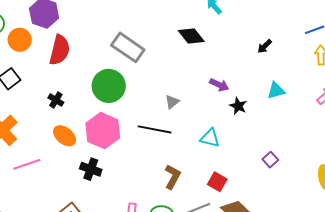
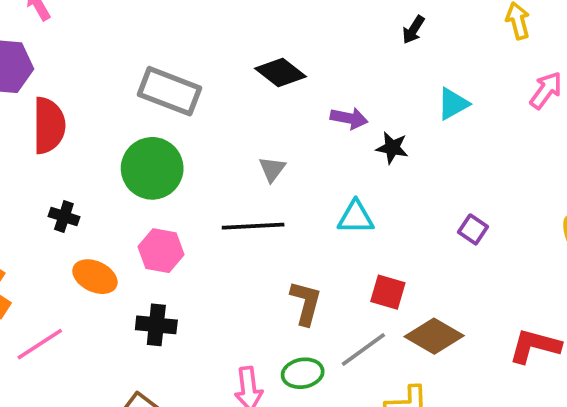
black diamond: (191, 36) -> (280, 72), moved
pink hexagon: (103, 131) -> (161, 251), size x0.7

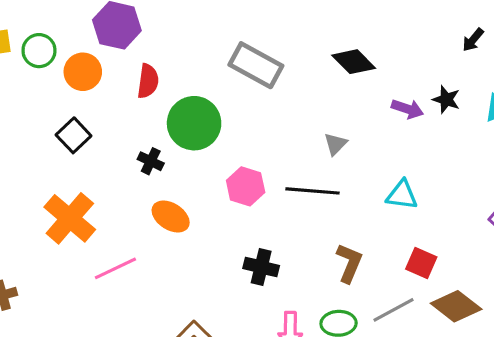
red semicircle: (49, 126) -> (148, 81), size x0.7
black star: (392, 148) -> (446, 99), moved
green circle: (152, 168) -> (194, 123), moved
pink hexagon: (161, 251) -> (246, 186), moved
black cross: (156, 325) -> (261, 267), moved

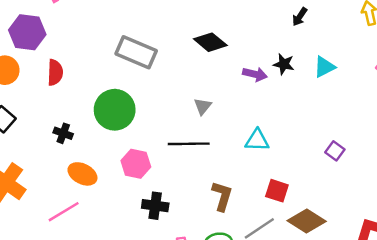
green circle: (194, 123) -> (115, 110), moved
pink hexagon: (246, 186) -> (136, 164), moved
pink line: (115, 268) -> (64, 212), moved

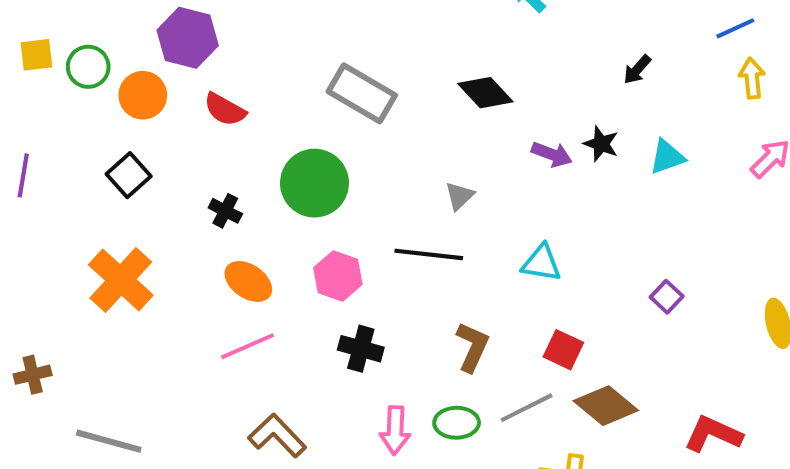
red semicircle: (55, 72) -> (225, 109), turned 110
pink line: (64, 212) -> (248, 346), moved

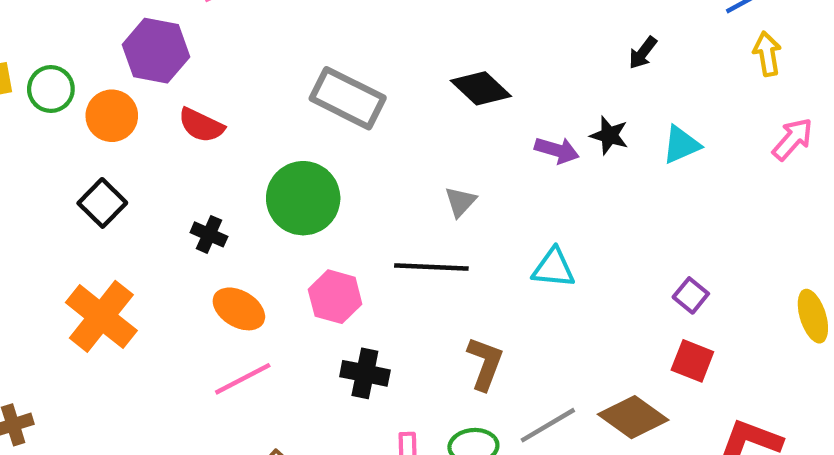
red square: (563, 350) -> (692, 361), moved

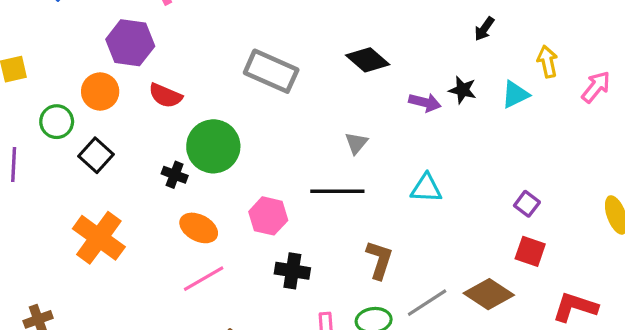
yellow arrow: (767, 54) -> (547, 62), moved
green circle: (51, 89) -> (57, 122), moved
green circle: (303, 198) -> (213, 146), moved

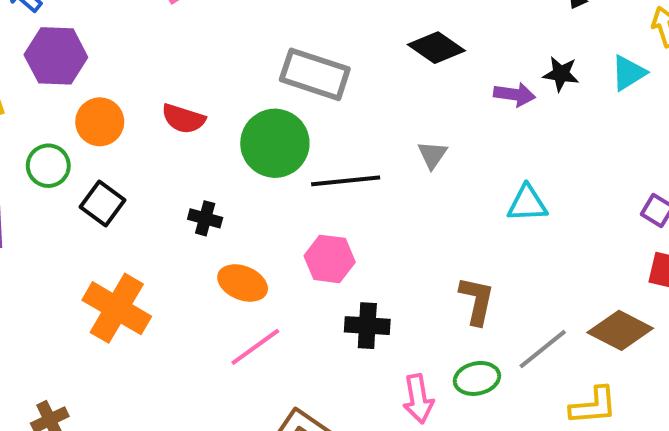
purple hexagon: (130, 43) -> (56, 56), moved
green circle: (213, 146) -> (275, 143), moved
black line: (337, 191) -> (346, 181), moved

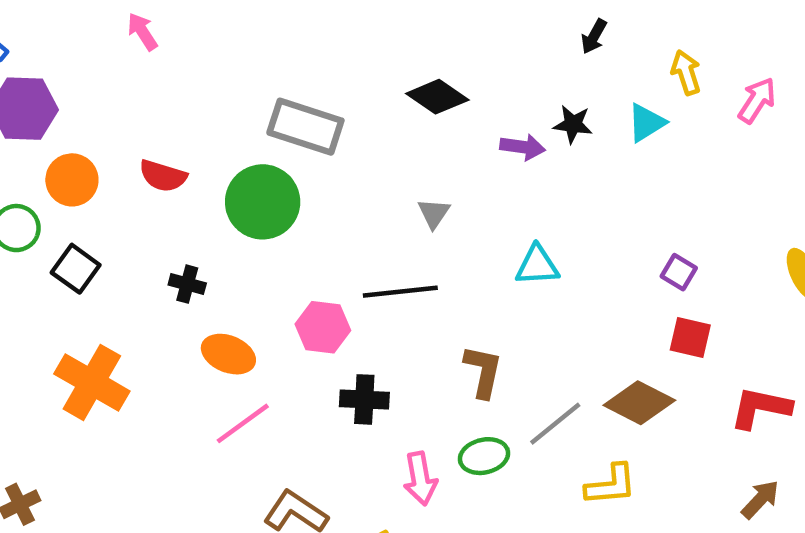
black line: (346, 181) -> (400, 292), moved

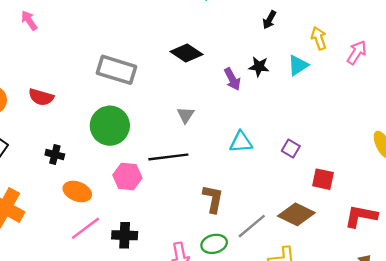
purple arrow: (523, 147) -> (232, 79), turned 55
green circle: (263, 202) -> (110, 126), moved
purple square: (679, 272) -> (291, 149), moved
black cross: (364, 399) -> (125, 235), moved

